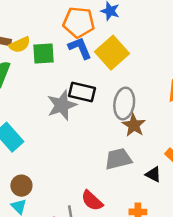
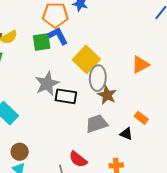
green square: (43, 53) -> (42, 42), moved
yellow square: (112, 53) -> (86, 59), moved
black rectangle: (82, 92) -> (66, 96), moved

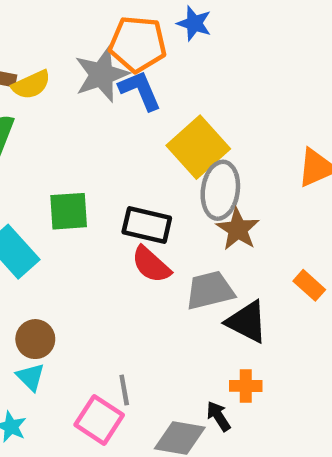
green square: (42, 42) -> (69, 211), moved
gray star: (47, 84) -> (102, 75), moved
black triangle: (126, 134) -> (247, 322), moved, size x1.5
red semicircle: (78, 159) -> (151, 265), moved

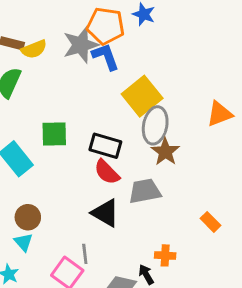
orange rectangle: (309, 285) -> (211, 222), moved
black triangle: (247, 322) -> (105, 213), moved

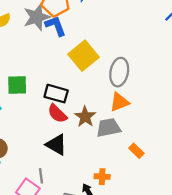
orange triangle: (219, 114) -> (119, 102), moved
gray ellipse: (155, 125) -> (119, 72), moved
brown star: (165, 152) -> (85, 117), moved
gray trapezoid: (145, 191) -> (108, 128), moved

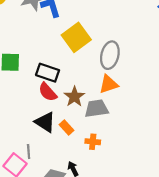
orange rectangle: (136, 151) -> (66, 127), moved
orange cross: (102, 177) -> (93, 142), moved

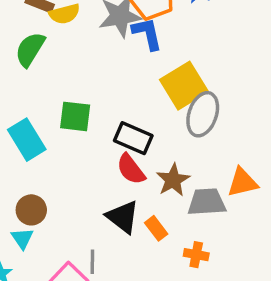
gray ellipse: (110, 55) -> (203, 114), moved
orange triangle: (108, 84) -> (242, 182), moved

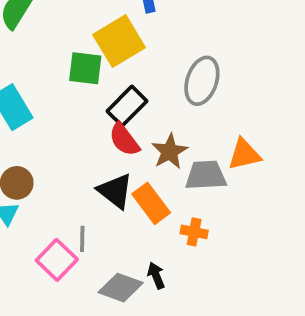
yellow square: (184, 86) -> (119, 41), moved
green square: (75, 116) -> (85, 68), moved
black rectangle: (133, 138) -> (127, 106), turned -69
orange rectangle: (156, 228) -> (151, 203), size x1.5

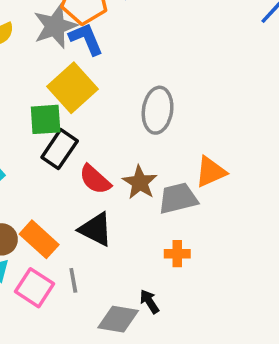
black rectangle: (127, 106) -> (60, 149), moved
orange rectangle: (151, 203) -> (39, 239), moved
pink square: (57, 260) -> (34, 288), moved

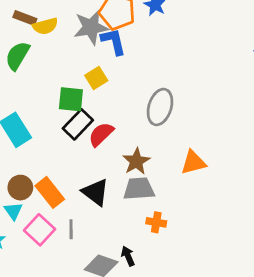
yellow square: (73, 88) -> (96, 78), size x0.6
red semicircle: (95, 179) -> (101, 134), moved, turned 84
gray trapezoid: (178, 198) -> (139, 189), moved

